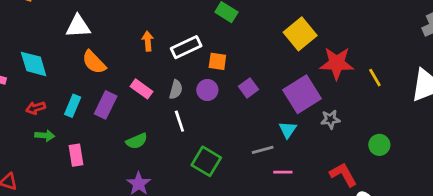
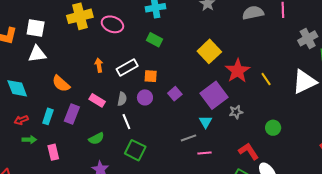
white triangle: (78, 26) -> (37, 54), moved
red star: (337, 63) -> (238, 71), turned -30
green square: (206, 161) -> (135, 150), moved

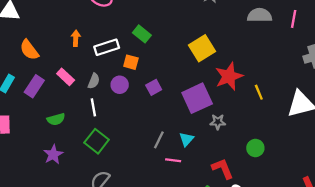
green rectangle: (154, 40) -> (142, 34), moved
cyan triangle: (206, 122) -> (187, 139), moved
gray line: (189, 138) -> (159, 140), turned -56

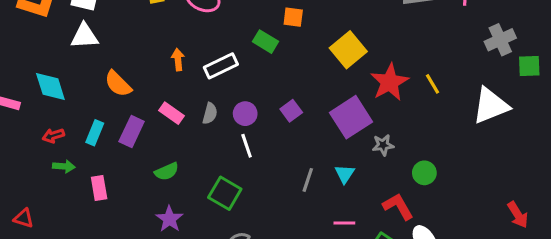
orange square: (131, 62) -> (293, 17), moved
yellow line: (259, 92) -> (432, 84), moved
white line: (93, 107) -> (247, 146), moved
green circle: (255, 148) -> (424, 173), moved
pink line: (173, 160) -> (344, 223), moved

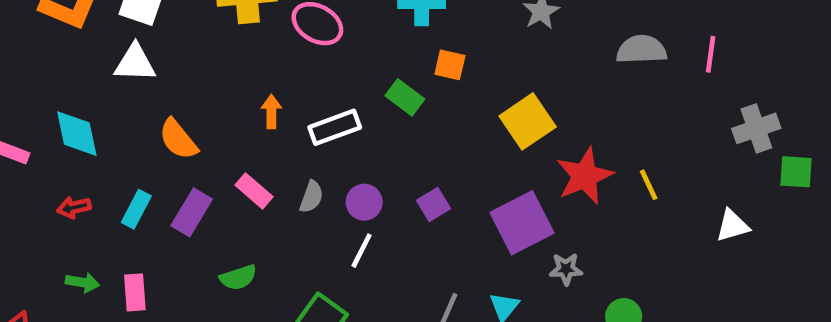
white triangle: (491, 106) -> (733, 226), size x0.6
white line: (247, 146) -> (362, 251), turned 40
green arrow: (64, 166) -> (83, 282), moved

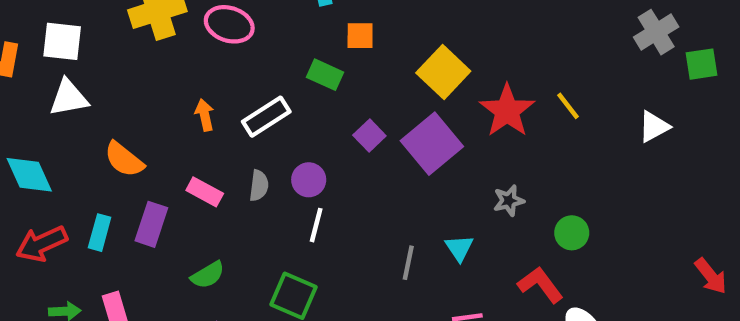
purple square: (433, 205) -> (369, 135), moved
red arrow: (74, 207) -> (42, 244), size x1.6
purple square: (522, 223) -> (432, 144), moved

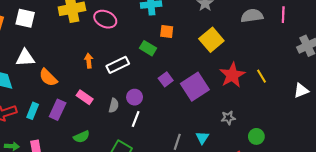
yellow square: (443, 72) -> (211, 40), moved
white triangle: (69, 98) -> (25, 58), moved
gray semicircle: (259, 186) -> (114, 105), moved

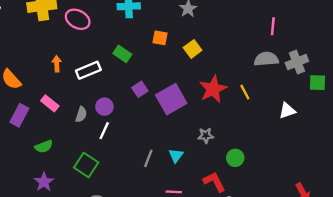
gray semicircle: (252, 16) -> (266, 59), moved
orange square: (167, 31) -> (160, 38), moved
yellow square: (211, 40) -> (193, 49), size x0.7

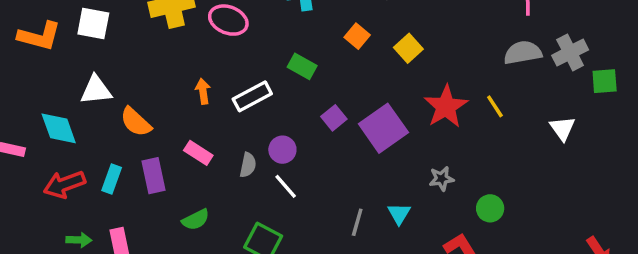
orange square: (160, 38) -> (357, 36), turned 35
white triangle: (287, 111) -> (562, 128), turned -42
purple rectangle: (19, 115) -> (154, 176), turned -35
white line: (104, 131) -> (286, 186), turned -60

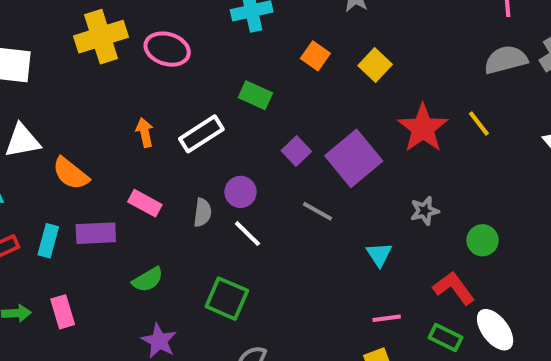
purple rectangle: (154, 176) -> (96, 233), turned -76
gray line: (357, 222) -> (318, 211), moved, turned -72

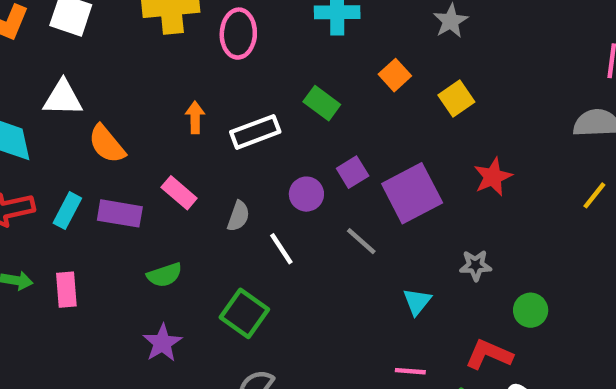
pink ellipse: (167, 49) -> (238, 34), turned 63
yellow line: (479, 124) -> (594, 195), moved, turned 64
red star: (423, 128) -> (493, 177), size x0.7
purple circle: (241, 192) -> (306, 194), moved
red L-shape: (454, 288) -> (489, 355), turned -42

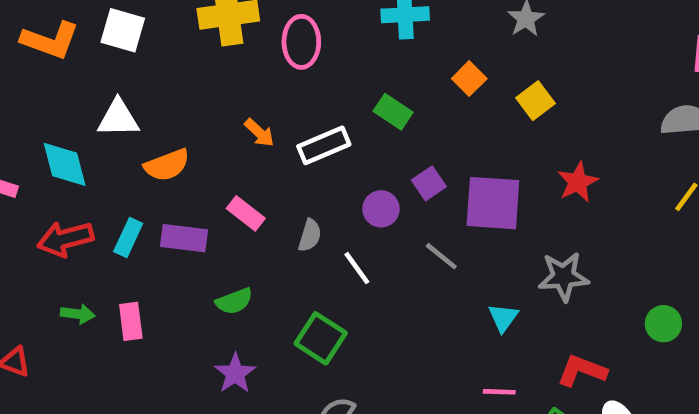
orange arrow: (195, 117) -> (259, 133), turned 136
orange semicircle: (107, 144) -> (167, 165), turned -69
purple square: (412, 193) -> (493, 203), turned 34
gray star: (475, 265) -> (564, 277), size x1.5
green circle: (531, 310) -> (663, 324), moved

